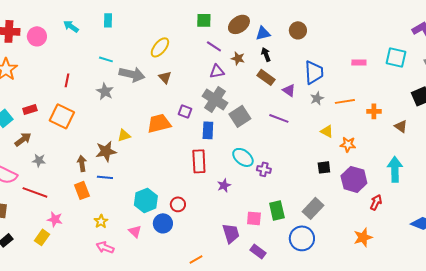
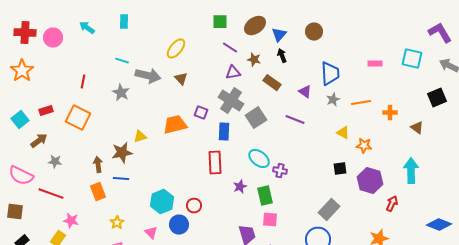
blue triangle: (263, 33) -> (279, 35), turned -35
brown rectangle: (266, 77) -> (272, 83), moved
green rectangle: (277, 210) -> (265, 196), moved

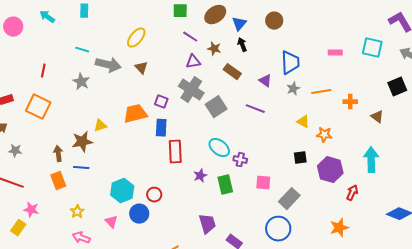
blue rectangle: (224, 132) -> (161, 128), moved
pink square: (270, 220) -> (263, 183), moved

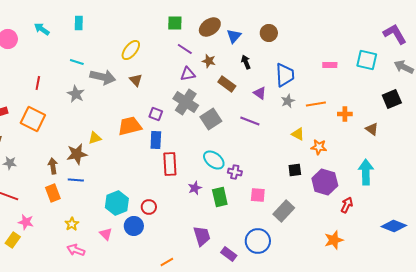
black arrow: (242, 45) -> (246, 62), moved
blue circle: (278, 229) -> (258, 241), moved

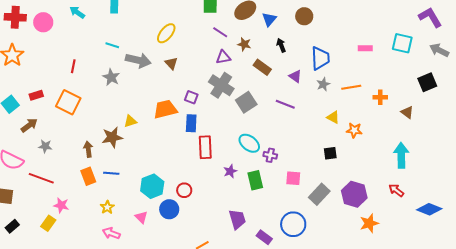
blue line: (76, 180) -> (111, 173), moved
purple hexagon: (325, 182) -> (354, 194), moved
red arrow: (347, 205) -> (396, 190), moved, turned -77

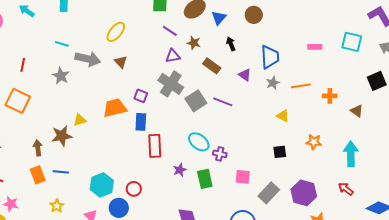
purple line: (285, 104) -> (223, 102), moved
orange star: (354, 130) -> (314, 142), moved

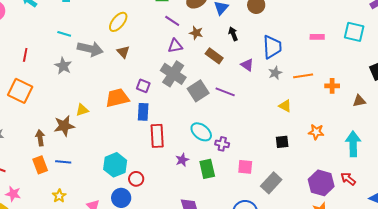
brown triangle: (357, 111) -> (359, 101), turned -48
cyan hexagon: (102, 185) -> (115, 165), moved
purple hexagon: (304, 193) -> (321, 183), moved

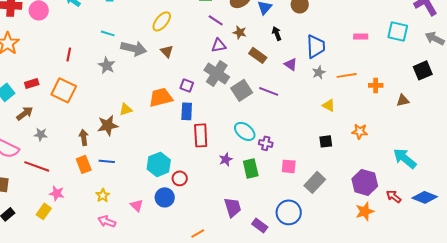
cyan arrow: (353, 144) -> (405, 158), moved, turned -50
red arrow: (348, 179) -> (394, 196), moved

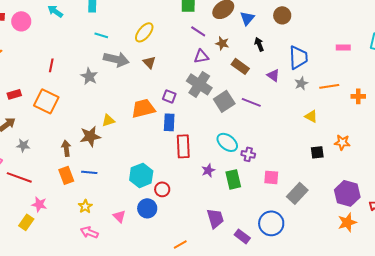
cyan line: (108, 33) -> (101, 35), moved
black square: (326, 141) -> (317, 152), moved

